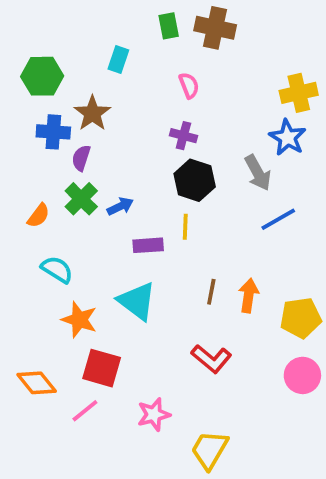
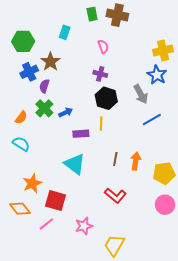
blue cross: (53, 132) -> (29, 72), turned -30
cyan semicircle: (57, 269) -> (21, 144), moved
orange star: (79, 320) -> (32, 183), moved, turned 30

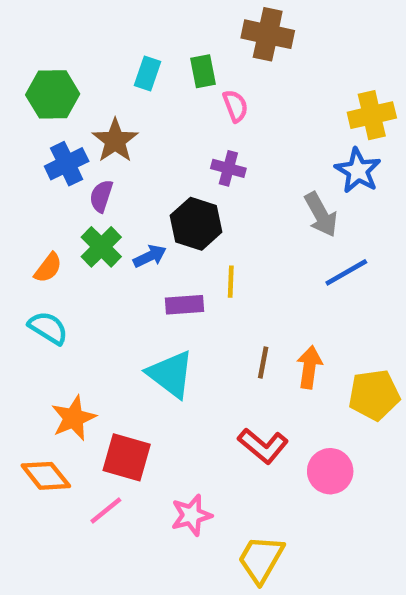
green rectangle: (92, 14) -> (203, 71), moved
black hexagon: (106, 98) -> (196, 224), moved
pink circle: (165, 205) -> (330, 471), moved

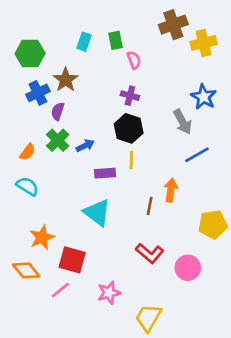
brown cross: (268, 34) -> (173, 25), moved, turned -32
yellow cross: (372, 115) -> (204, 43), moved
black hexagon: (196, 224) -> (129, 128), moved
orange arrow: (309, 367) -> (171, 190), moved

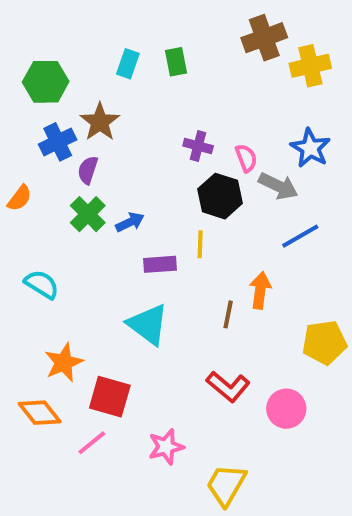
pink semicircle: (134, 60) -> (246, 158), moved
gray arrow: (183, 122) -> (278, 186), turned -35
black hexagon: (129, 128) -> (220, 196), moved
orange semicircle: (27, 152) -> (20, 198), moved

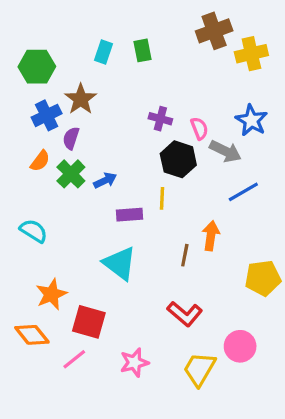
orange semicircle: (20, 198) -> (40, 161), moved
pink circle: (286, 409) -> (240, 346), moved
yellow trapezoid: (226, 485) -> (199, 369), moved

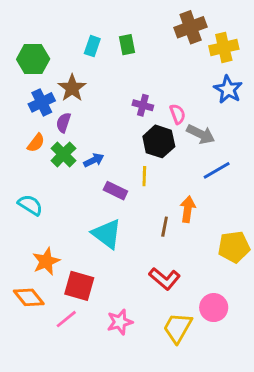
blue star: (251, 120) -> (228, 89), moved
purple rectangle: (129, 215) -> (115, 191), turned 30

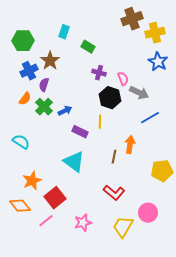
green rectangle: (127, 45) -> (88, 47), moved, turned -48
red square: (79, 286) -> (55, 198), turned 35

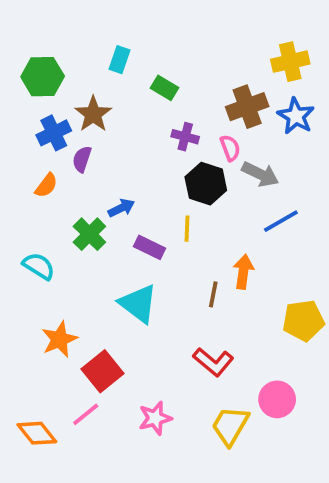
brown cross: (132, 19) -> (247, 107), moved
green cross: (44, 107) -> (89, 234), moved
orange diamond: (20, 206) -> (37, 433), moved

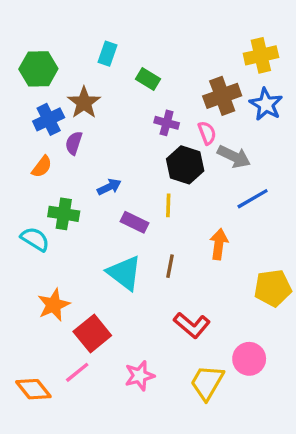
green cross: (89, 234) -> (64, 214), moved, turned -36
brown line: (213, 294) -> (170, 266), moved

